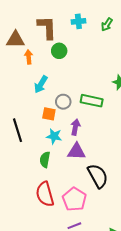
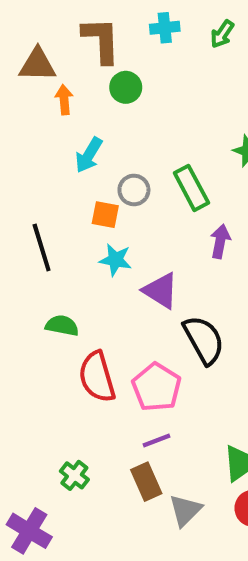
green rectangle: (92, 101) -> (191, 188), turned 50
purple arrow: (75, 127) -> (220, 241), moved
purple triangle: (76, 151) -> (161, 291), turned 30
green semicircle: (45, 160) -> (62, 326), moved, turned 91

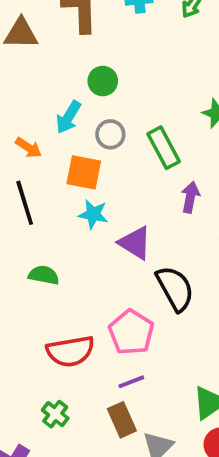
green circle: (126, 87) -> (103, 81), moved
orange arrow: (64, 100) -> (29, 148), moved, turned 128
gray circle: (134, 190) -> (110, 134), moved
orange square: (105, 215) -> (84, 172), size x1.4
red semicircle: (97, 377) -> (70, 351), moved, turned -84

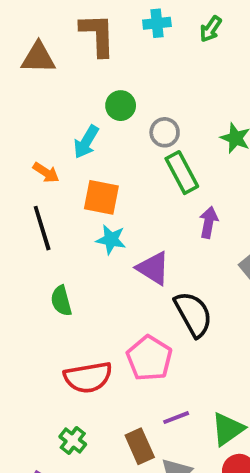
gray circle: (110, 134) -> (165, 132), moved
green semicircle: (44, 275) -> (61, 301), turned -116
purple line: (131, 382) -> (176, 418), moved

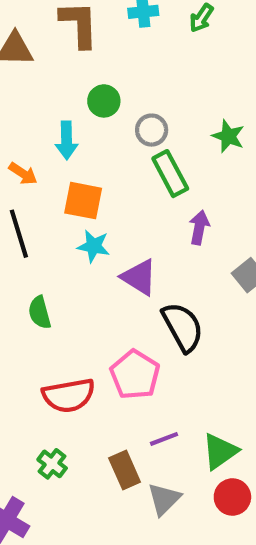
cyan arrow: (86, 142) -> (67, 140), turned -32

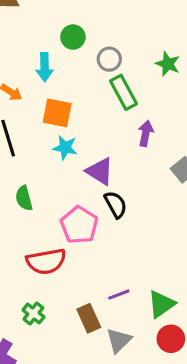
black semicircle: (183, 327) -> (116, 204), moved, size x0.7
pink pentagon: (135, 375) -> (79, 225), moved

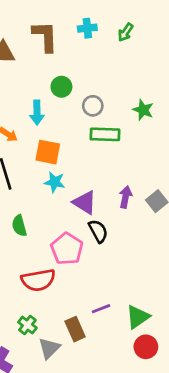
green rectangle: (124, 92) -> (105, 134), turned -60
purple arrow: (146, 133) -> (125, 197), moved
gray triangle: (119, 340) -> (49, 348), moved

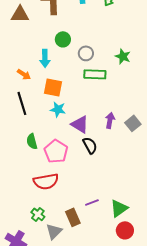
pink pentagon: (67, 249) -> (56, 151), moved

